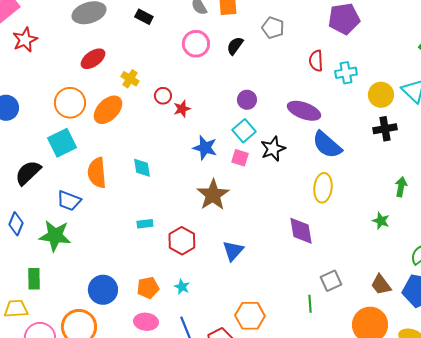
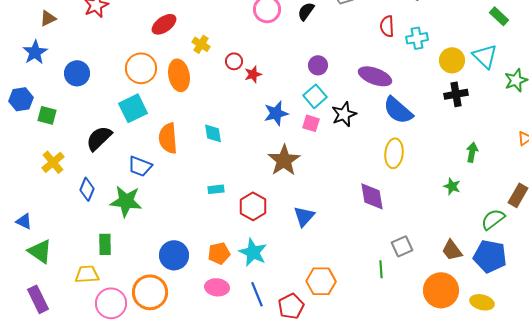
orange ellipse: (108, 110) -> (179, 75), turned -56
blue star: (205, 148) -> (276, 113), turned -30
cyan star: (182, 287) -> (253, 252), size x1.8

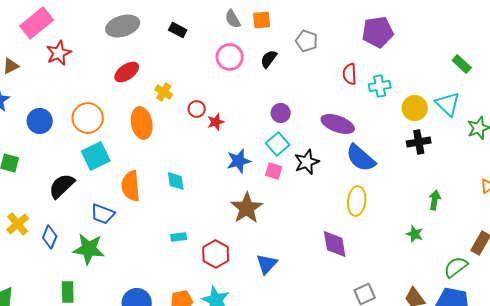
orange circle: (141, 68) -> (88, 118), moved
yellow cross: (53, 162) -> (18, 224), moved

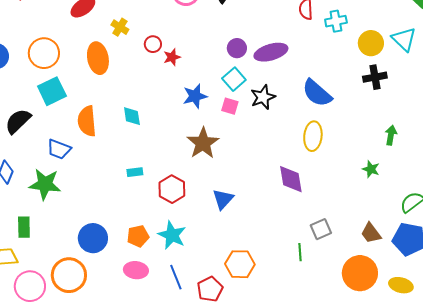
purple ellipse: (338, 124) -> (271, 52), moved, turned -36

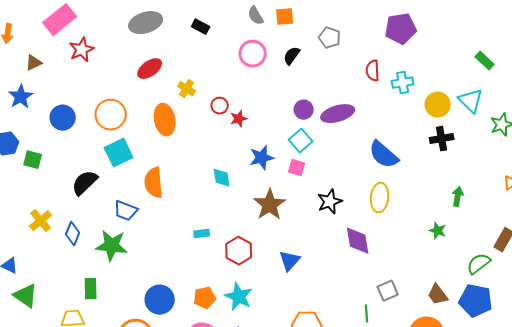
black star: (263, 97) -> (330, 202), moved
cyan diamond: (132, 116) -> (222, 178), moved

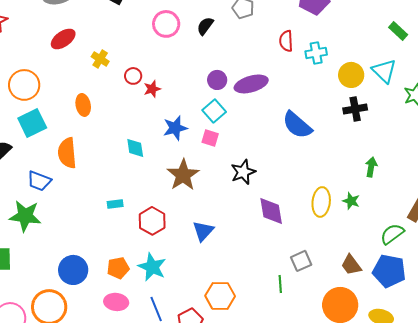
orange ellipse: (165, 120) -> (83, 105), moved, size x0.7
yellow ellipse: (380, 198) -> (321, 202), moved

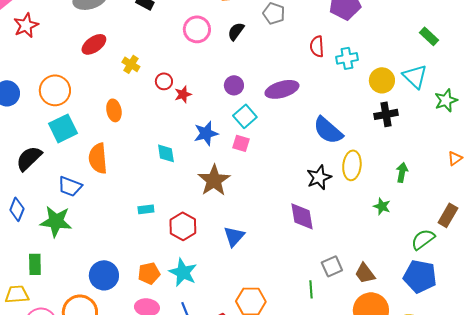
purple circle: (217, 80) -> (234, 85), moved
black star: (243, 172) -> (319, 177), moved
yellow ellipse: (321, 202) -> (352, 165), moved
brown trapezoid: (351, 265) -> (365, 273), moved

